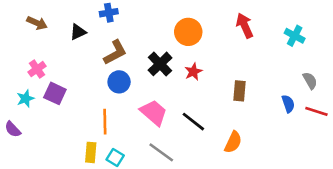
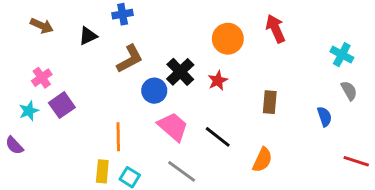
orange circle: (188, 32) -> (228, 39), moved
cyan cross: (295, 36) -> (342, 55), moved
blue circle: (119, 82) -> (154, 91), moved
purple square: (55, 93) -> (62, 105), turned 30
red line: (316, 111) -> (356, 161), moved

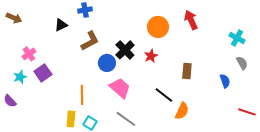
brown arrow: (42, 26) -> (14, 18), moved
black line: (218, 137) -> (164, 95), moved

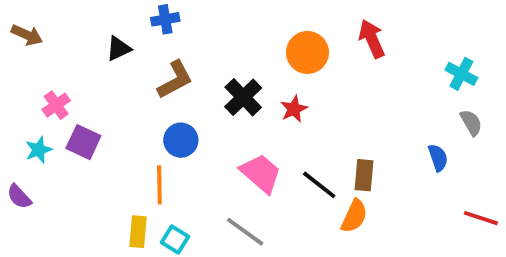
blue circle: (107, 63) -> (181, 140), moved
brown rectangle: (187, 71) -> (364, 175), moved
purple square: (43, 73) -> (83, 142), turned -30
pink trapezoid: (120, 88) -> (261, 173), moved

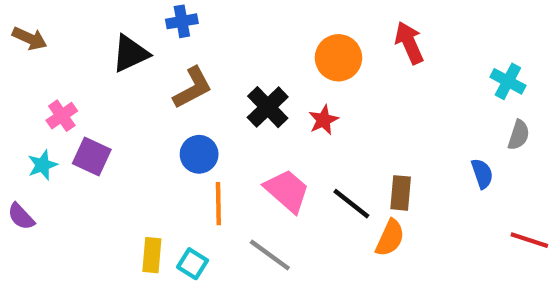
black triangle: (118, 49) -> (130, 53), size x1.4
gray semicircle: (471, 123) -> (519, 135), turned 48
orange line: (159, 185) -> (218, 204), moved

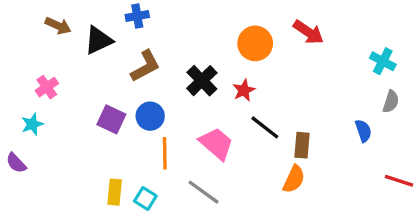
brown arrow: (30, 38) -> (58, 26), moved
red arrow: (409, 43) -> (308, 32), turned 148
purple square: (92, 156) -> (111, 119), moved
black line: (351, 204) -> (265, 127), moved

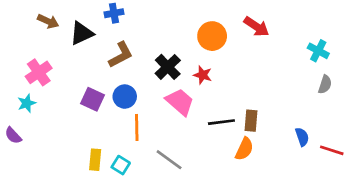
pink cross: (47, 87) -> (39, 72), size x1.4
red star: (244, 90) -> (203, 75), turned -30
black line: (265, 127) -> (221, 122), moved, turned -45
blue semicircle: (363, 131) -> (302, 137), moved
pink trapezoid: (216, 144) -> (180, 102), moved

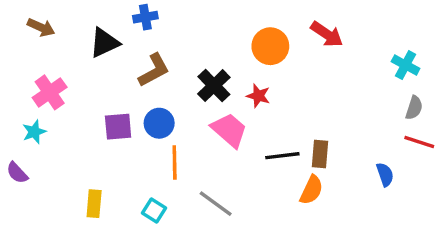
brown arrow: (48, 21) -> (41, 27), moved
purple square: (92, 99) -> (118, 127), turned -30
red line: (332, 150) -> (419, 142), moved
yellow rectangle: (95, 160) -> (94, 204), moved

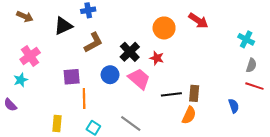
blue circle: (159, 123) -> (110, 75), moved
orange line: (175, 163) -> (84, 99), moved

